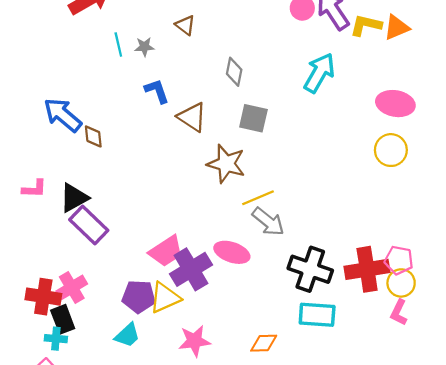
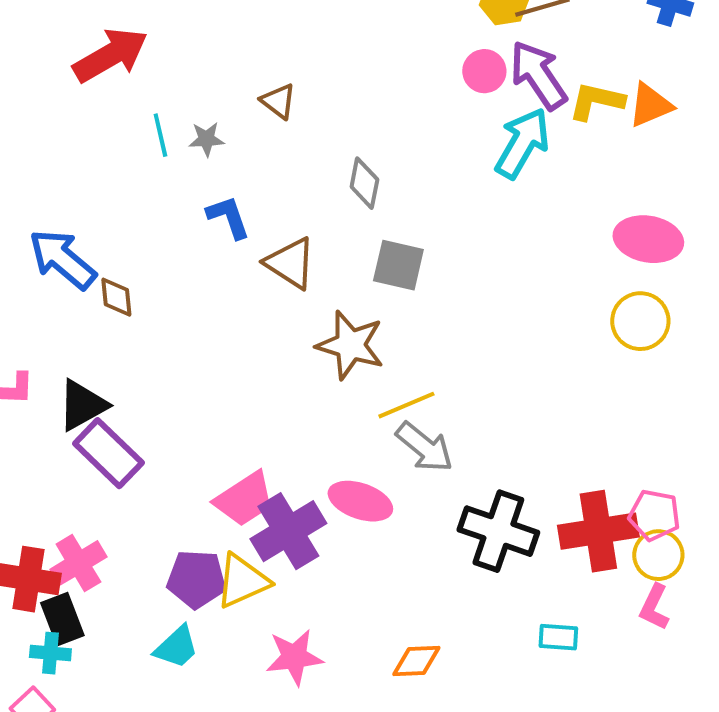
cyan arrow: (319, 73) -> (522, 143), moved
cyan rectangle: (317, 315) -> (558, 637), moved, size x0.6

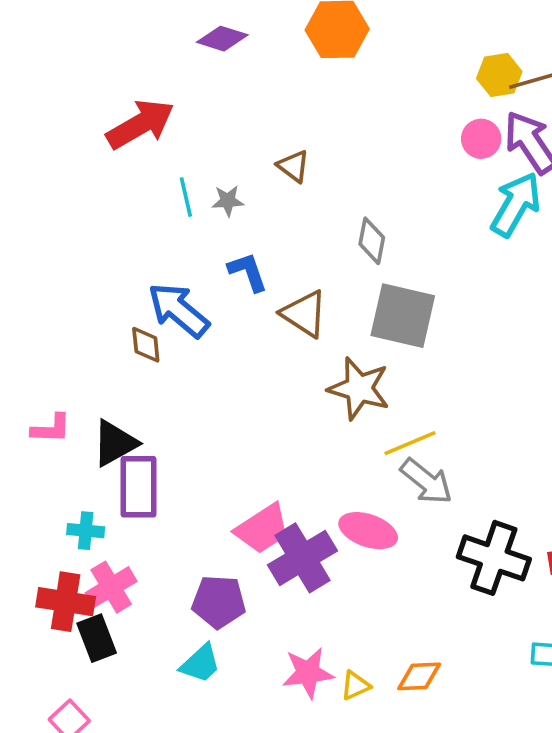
blue arrow: (62, 259) -> (179, 310), moved
gray square: (398, 265) -> (403, 316), size x1.4
purple rectangle: (108, 453) -> (138, 487), turned 46
yellow triangle: (242, 581) -> (355, 685), moved, size x0.6
cyan cross: (50, 653) -> (86, 531), moved

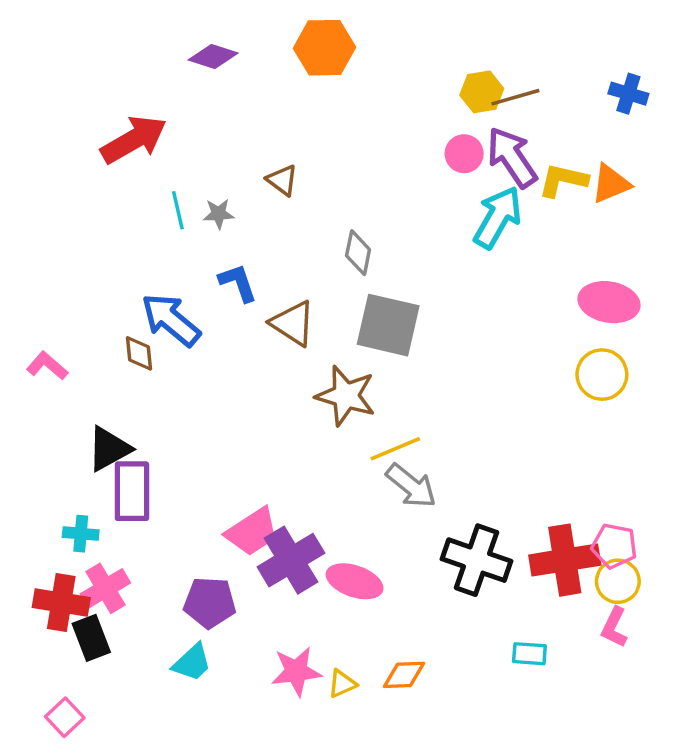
pink L-shape: (51, 429) -> (47, 366), moved, turned -141
pink ellipse: (368, 531) -> (355, 581), moved

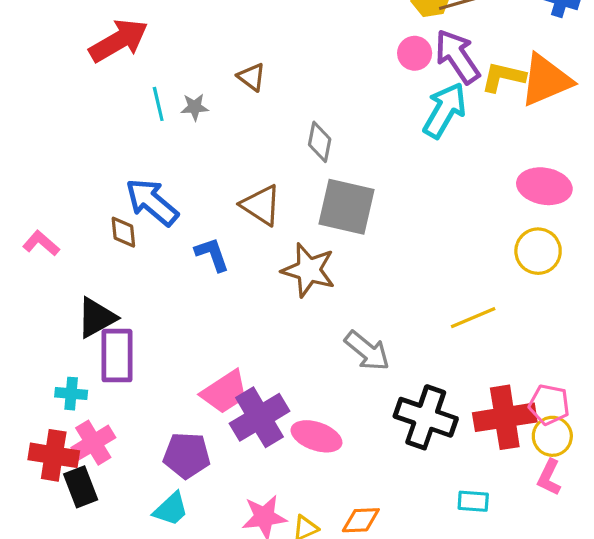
orange triangle: (611, 184) -> (546, 80), size x1.5
blue L-shape: (238, 283) -> (212, 254), moved
yellow line: (395, 449) -> (473, 318), moved

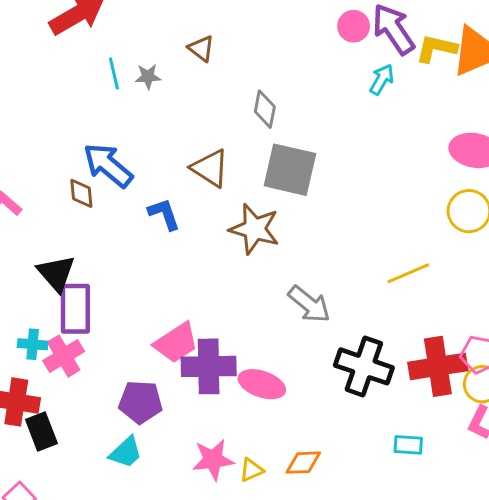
cyan arrow: (445, 110) -> (382, 79), size x0.6
black triangle: (96, 318) -> (56, 273), turned -42
purple cross: (259, 417) -> (209, 366), turned 30
pink cross: (93, 443) -> (64, 356), moved

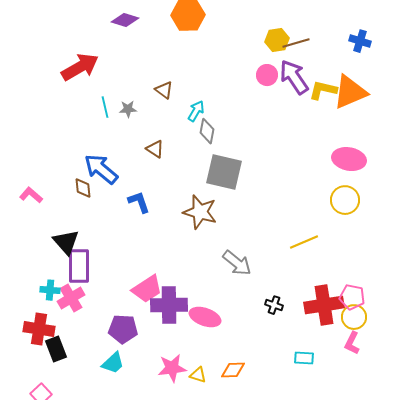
cyan arrow: (382, 79) -> (196, 111), moved
brown triangle: (210, 168) -> (155, 149), moved, size x0.7
black cross: (364, 366) -> (274, 305), size x0.5
yellow triangle: (251, 470) -> (198, 375), turned 42

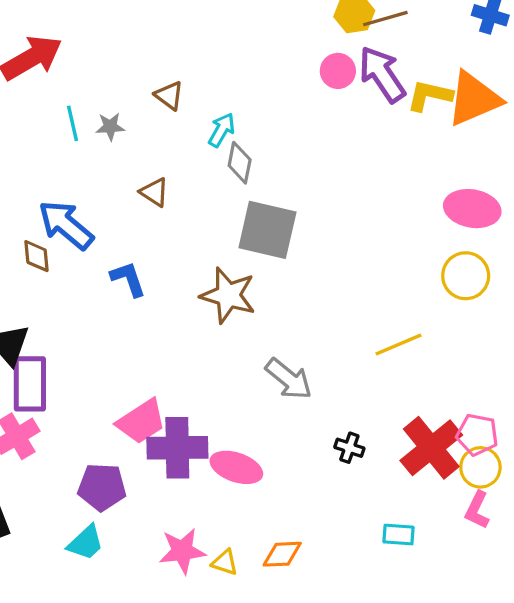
red cross: (324, 305) -> (431, 448), turned -30

